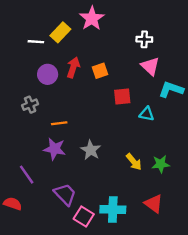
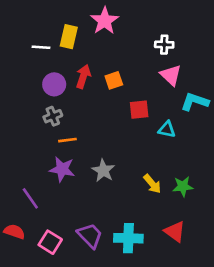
yellow rectangle: (60, 32) -> (69, 37), turned -30
gray cross: (30, 105) -> (53, 116), moved
purple trapezoid: (65, 194) -> (90, 236), moved
pink square: (84, 216) -> (50, 242), moved

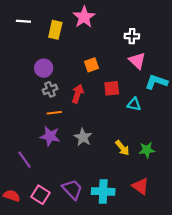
white line: (41, 47) -> (23, 21), moved
red arrow: (83, 76) -> (78, 94), moved
gray cross: (53, 116) -> (50, 89), moved
red semicircle: (14, 232) -> (12, 196), moved

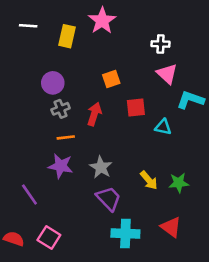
purple trapezoid: (72, 189) -> (109, 198), moved

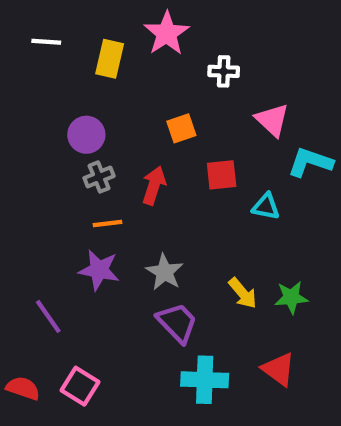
white cross: (161, 44) -> (224, 71), moved

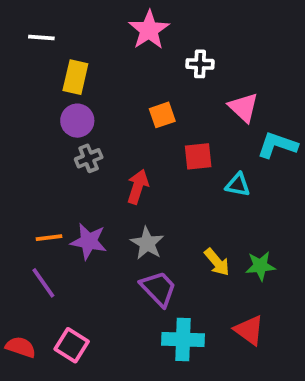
yellow rectangle: (110, 59) -> (75, 77), moved
red arrow: (154, 185) -> (138, 187), moved
orange line: (107, 223) -> (49, 238), moved

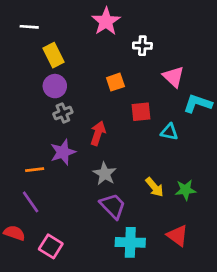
yellow rectangle: (75, 77) -> (53, 55), turned -40
purple star: (89, 241) -> (63, 152), moved, turned -30
red semicircle: (21, 347) -> (14, 233), moved

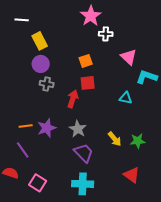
pink star: (106, 21) -> (91, 16), moved
red square: (141, 112) -> (88, 83), moved
gray cross: (63, 113) -> (47, 84), turned 32
purple star: (63, 152) -> (47, 128), moved
cyan cross: (130, 242) -> (83, 184), moved

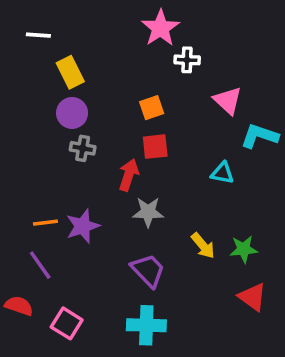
gray star: (78, 129) -> (148, 212), moved, turned -30
red triangle: (132, 175) -> (252, 297), moved

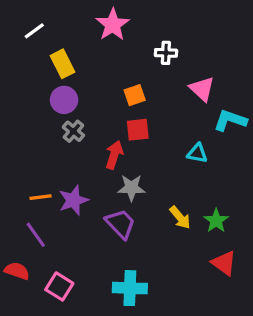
pink star: (160, 28) -> (113, 25), moved
white line: (38, 35) -> (34, 31), turned -40
gray cross: (83, 148) -> (73, 131), turned 30
green star: (244, 249) -> (216, 221), turned -30
purple trapezoid: (148, 270) -> (120, 224), moved

